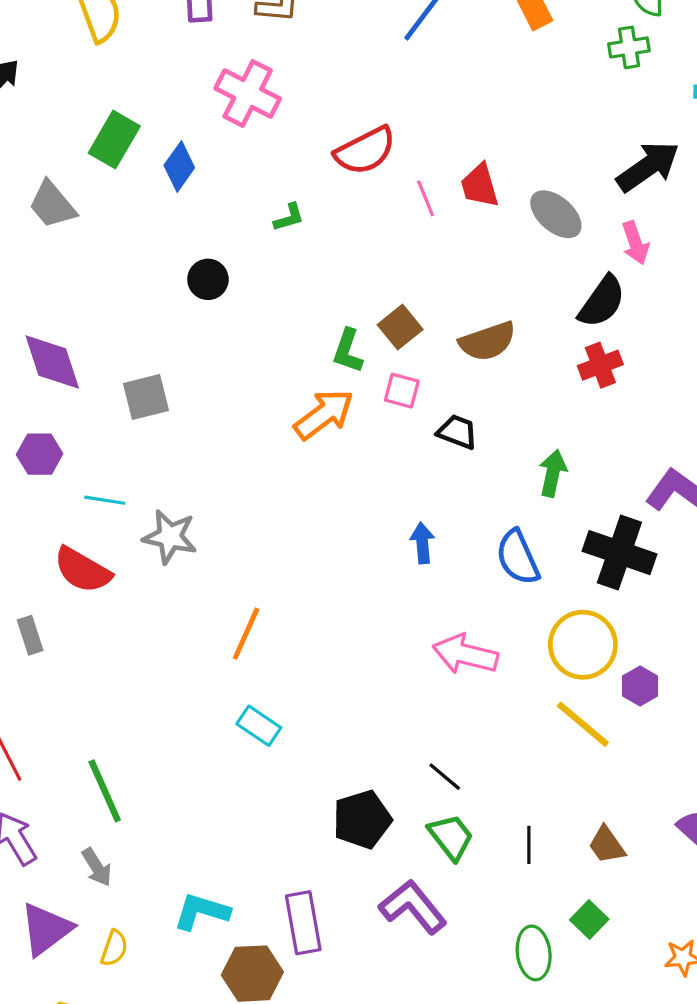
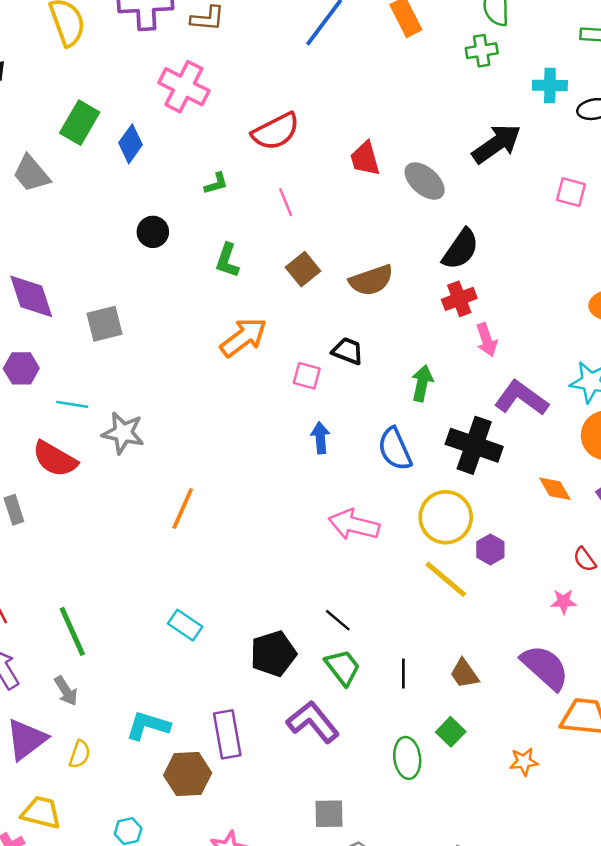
pink line: (426, 198) -> (286, 202), moved
pink arrow: (635, 243) -> (487, 340), moved
green L-shape: (348, 351) -> (227, 260), moved
pink square: (402, 391) -> (307, 376), moved
cyan rectangle: (259, 726) -> (185, 625), moved

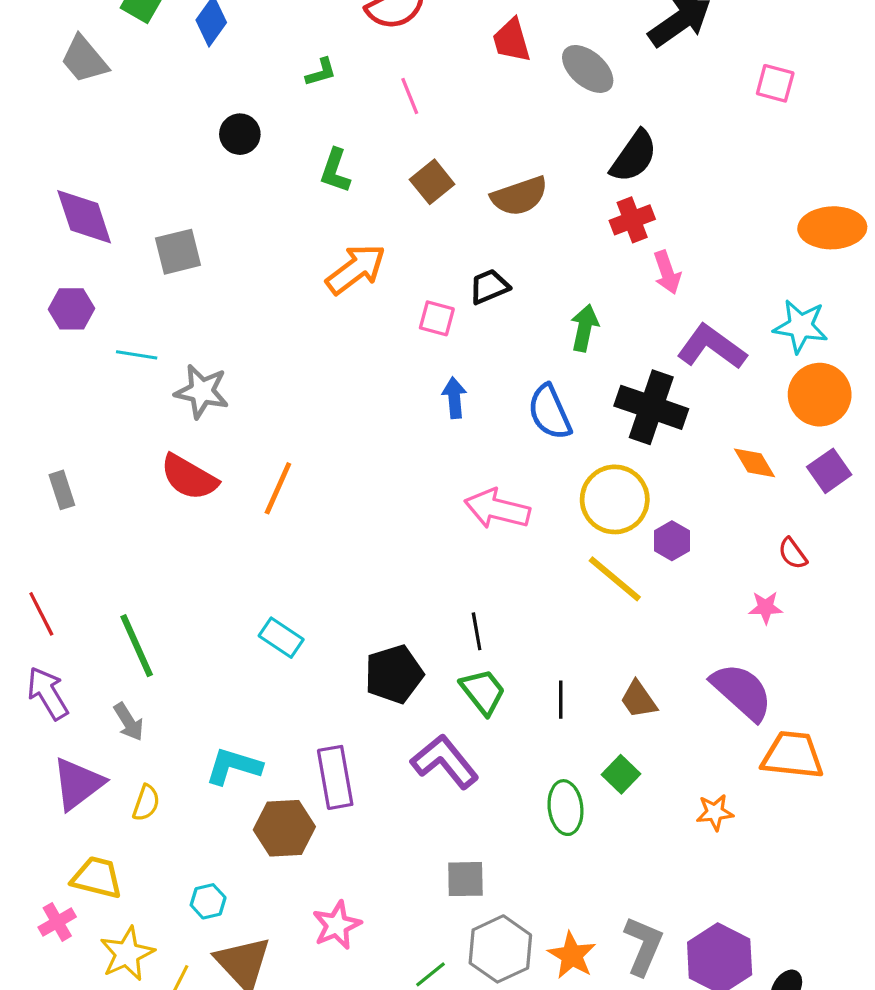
black trapezoid: (348, 351) -> (489, 287), turned -44
red semicircle: (55, 459) -> (189, 477), moved
black line: (338, 620) -> (477, 631), turned 40

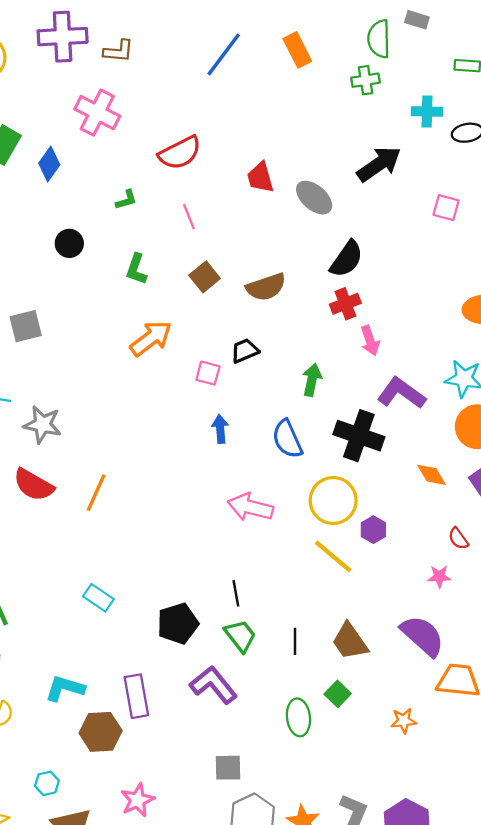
brown trapezoid: (639, 700) -> (350, 641), size x1.4

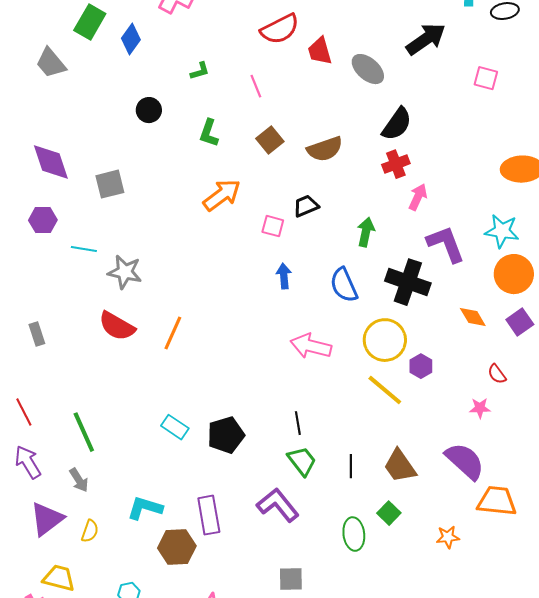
red semicircle: (180, 153) -> (280, 29), moved
pink arrow: (370, 341) -> (418, 197), turned -136
purple L-shape: (401, 393) -> (446, 244), turned 33
black pentagon: (178, 623) -> (226, 435), moved

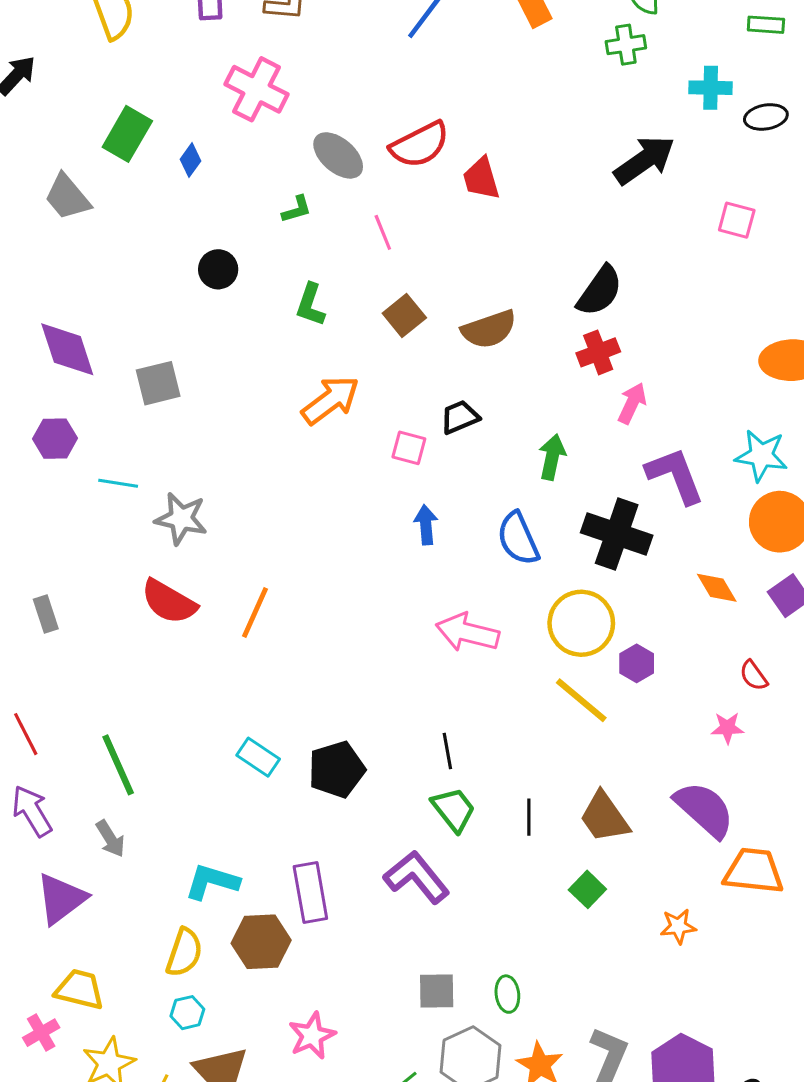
blue diamond: (131, 39) -> (190, 160), size x0.7
gray ellipse: (368, 69) -> (338, 155), moved
yellow semicircle: (90, 531) -> (184, 953), moved, size x1.4
green ellipse: (354, 534) -> (507, 994), moved, size x0.7

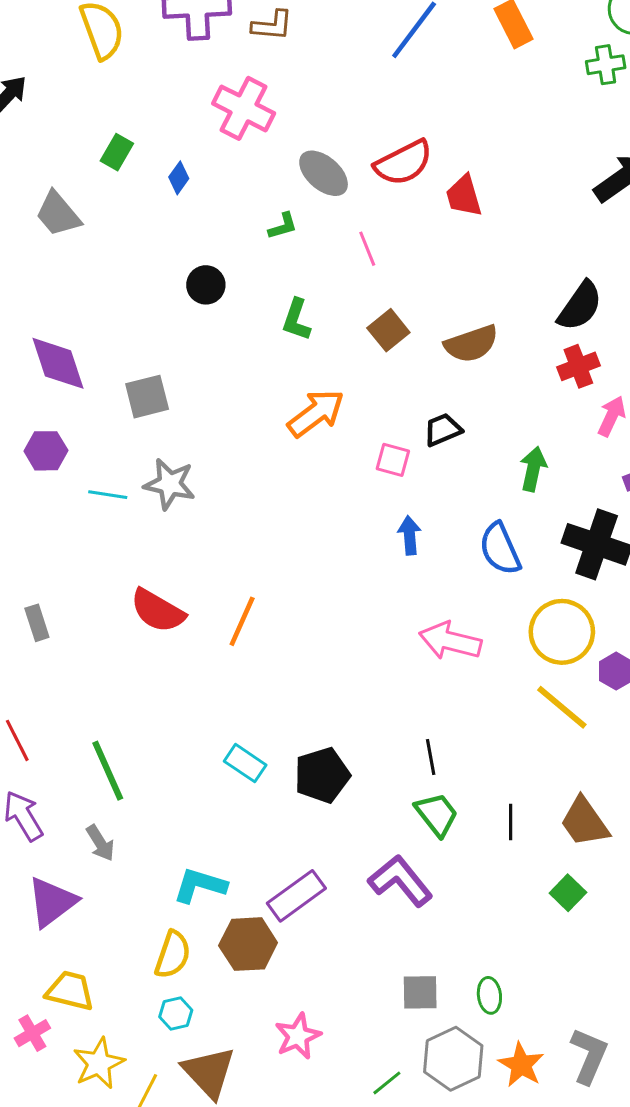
green rectangle: (127, 134) -> (117, 152), size x0.7
gray star: (181, 519) -> (170, 484), moved
purple rectangle: (310, 893) -> (296, 896), turned 64

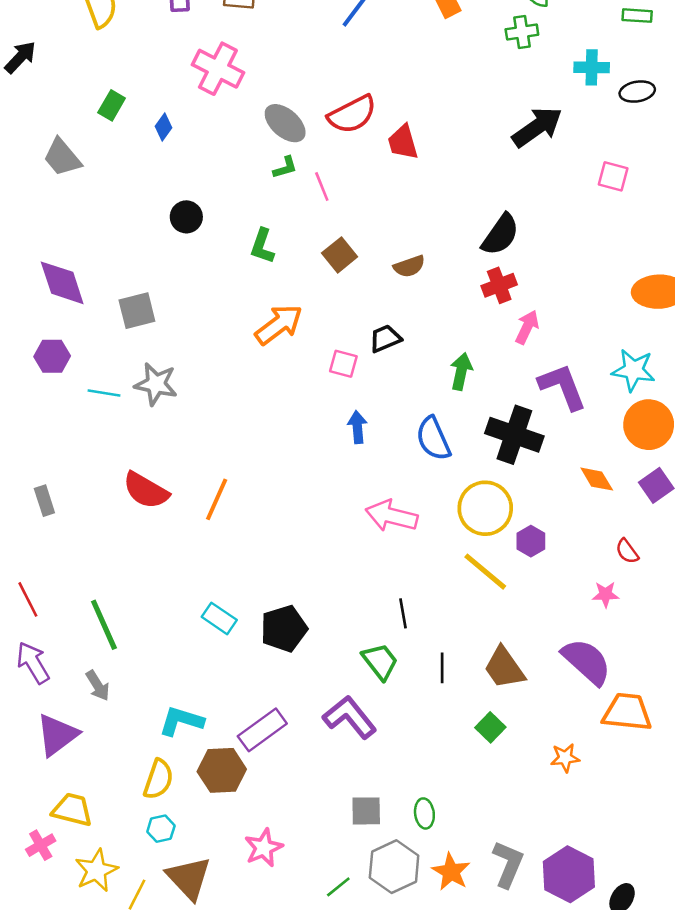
green L-shape: (283, 226) -> (285, 168), moved
brown semicircle: (471, 344) -> (409, 266), size x0.7
black line: (431, 757) -> (403, 613), moved

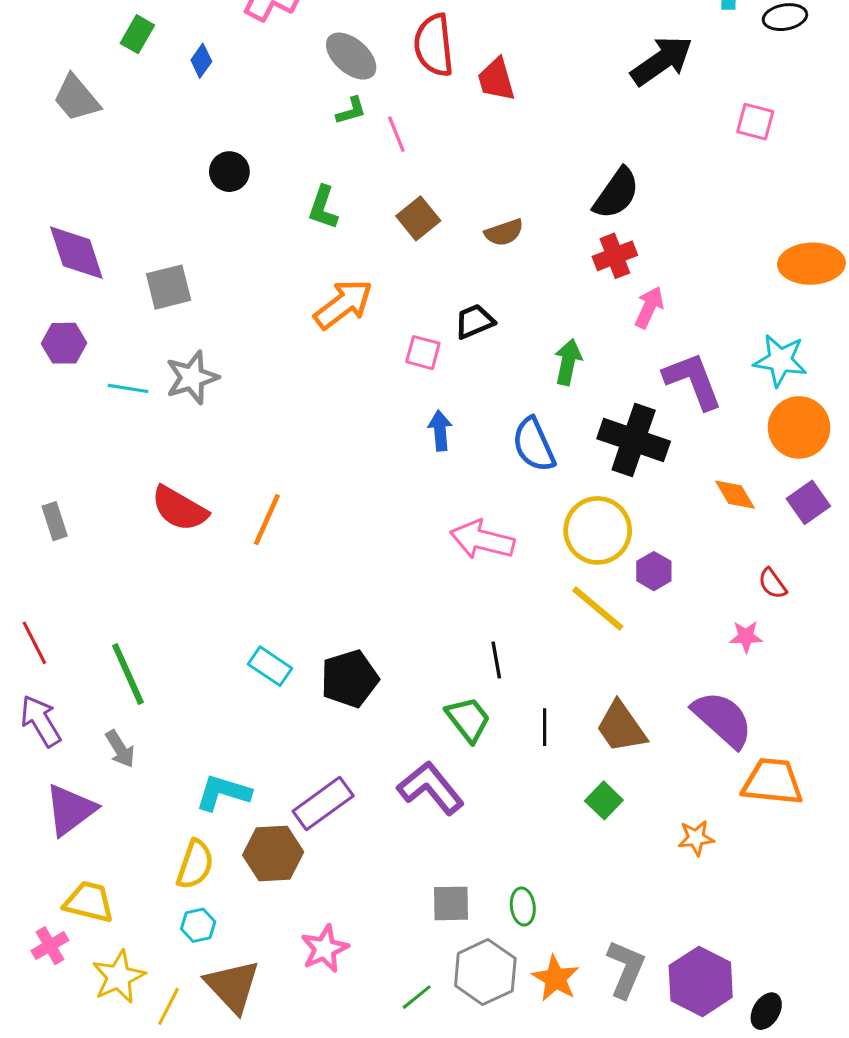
red semicircle: (352, 114) -> (434, 45), turned 111
gray star: (156, 384) -> (192, 378), turned -30

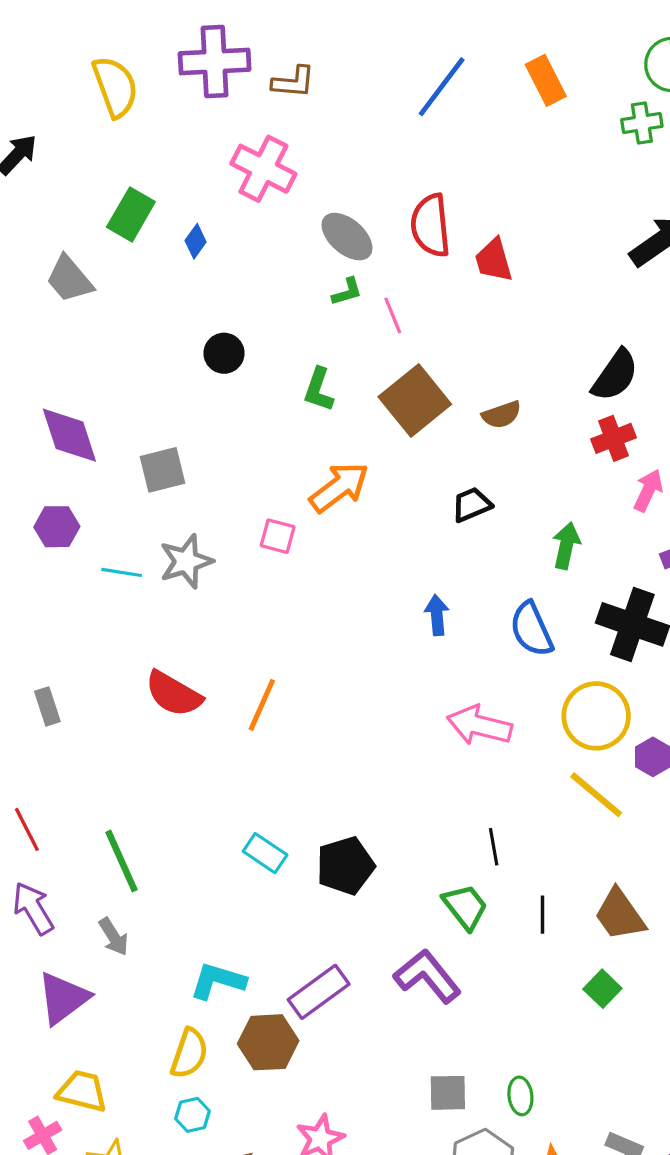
green rectangle: (137, 34) -> (131, 214), size x1.4
brown square: (418, 218) -> (415, 401), size x1.6
pink square: (423, 353) -> (278, 536), moved

